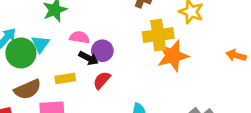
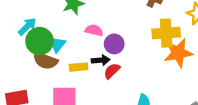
cyan triangle: (40, 44) -> (57, 44), moved
black arrow: (89, 58) -> (101, 60), moved, turned -36
brown semicircle: (28, 89) -> (45, 61), moved, turned 40

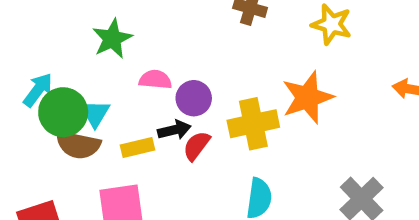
yellow cross: (166, 33) -> (253, 124), moved

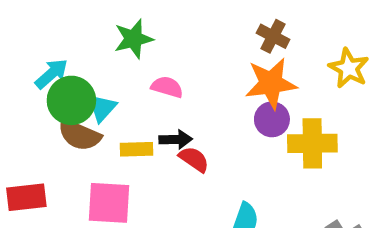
orange star: (307, 97) -> (271, 83), moved
purple circle: (194, 98) -> (272, 119), moved
yellow cross: (253, 124) -> (312, 143), moved
red semicircle: (197, 146) -> (194, 159), turned 76

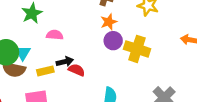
orange star: (271, 83) -> (109, 22), size x0.6
yellow cross: (312, 143) -> (137, 49), turned 30

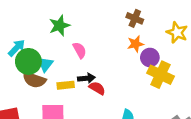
pink semicircle: (55, 35) -> (80, 50), turned 49
purple circle: (113, 41) -> (150, 57), moved

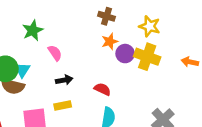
yellow cross: (160, 75) -> (147, 57), moved
yellow rectangle: (66, 85) -> (63, 106), moved
red semicircle: (97, 88) -> (102, 89), moved

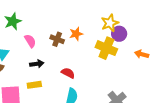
brown cross: (106, 16) -> (57, 39), moved
yellow star: (150, 26) -> (110, 23), turned 30
purple circle: (125, 54) -> (119, 34), moved

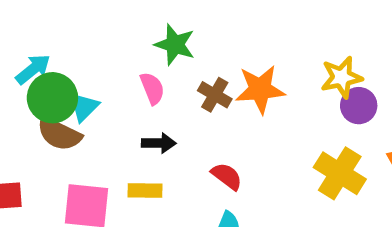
green star: (13, 21) -> (175, 45), moved, turned 30
orange star: (76, 34) -> (260, 89), size x1.5
yellow cross: (106, 48) -> (340, 173), moved

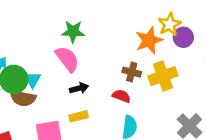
pink semicircle: (152, 88) -> (67, 59), size x1.5
orange star: (260, 89) -> (149, 40), moved
brown cross: (215, 95) -> (132, 72), moved
yellow cross: (340, 173) -> (163, 76), moved, turned -36

